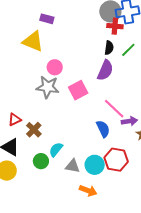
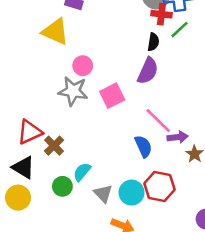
green line: (128, 50) -> (180, 30), moved
red triangle: (15, 120) -> (30, 132), size x1.5
gray triangle: (73, 166) -> (103, 193), turned 35

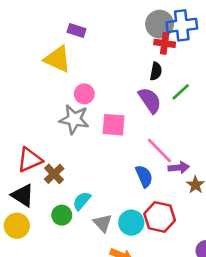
green line: (180, 30) -> (181, 92), moved
purple semicircle: (148, 71) -> (150, 100), turned -60
pink square: (112, 96) -> (114, 125), turned 30

